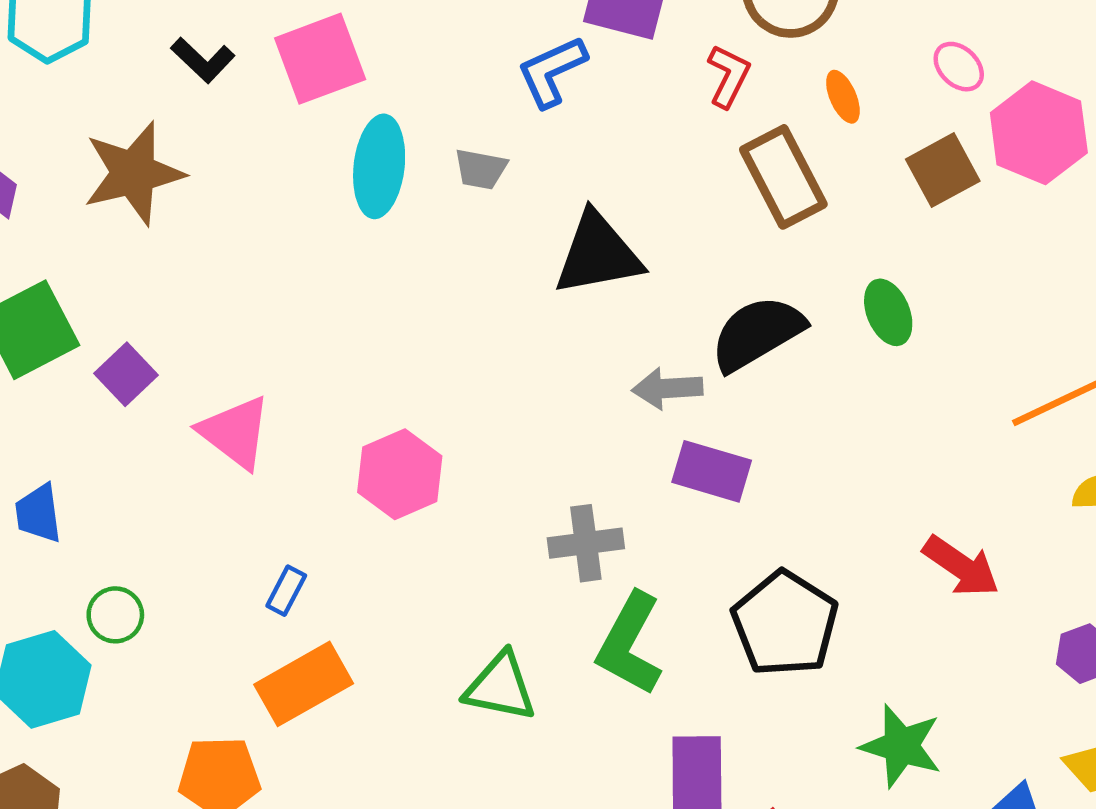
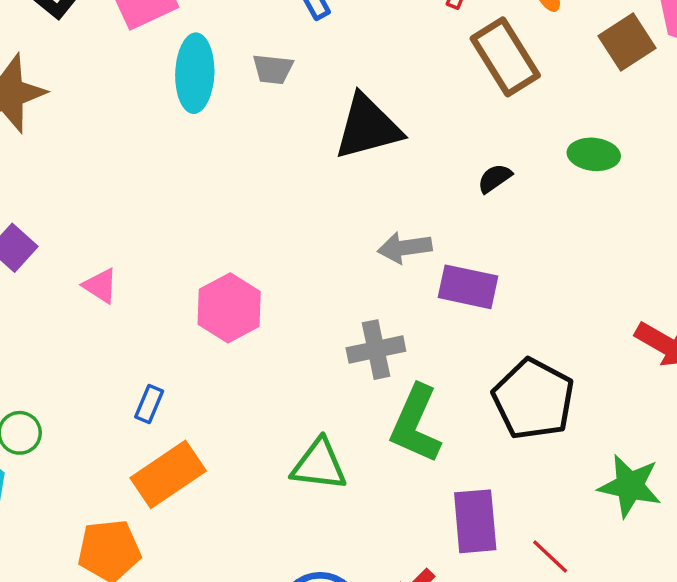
green ellipse: (888, 312) -> (594, 154), turned -57
black semicircle: (757, 333) -> (495, 178), size x0.5
gray arrow: (667, 388) -> (405, 248), moved
pink triangle: (235, 432) -> (100, 286), size x0.6

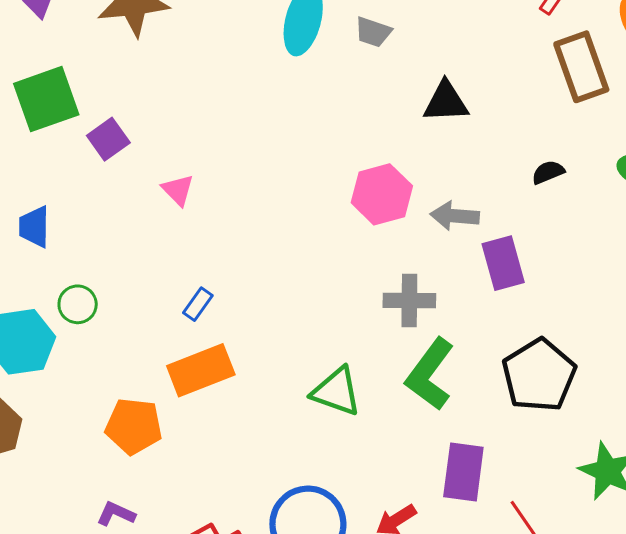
black triangle: (368, 127) -> (446, 102), size x0.7
purple rectangle: (468, 287) -> (503, 263), turned 50
pink hexagon: (229, 308) -> (382, 194), moved

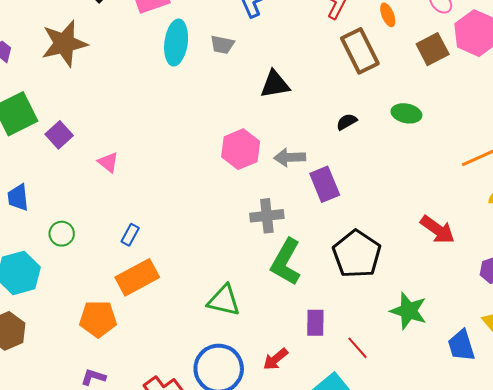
green circle: (78, 304) -> (62, 234), moved
green triangle: (336, 391) -> (224, 300), moved
purple rectangle: (463, 472) -> (315, 323), size x0.7

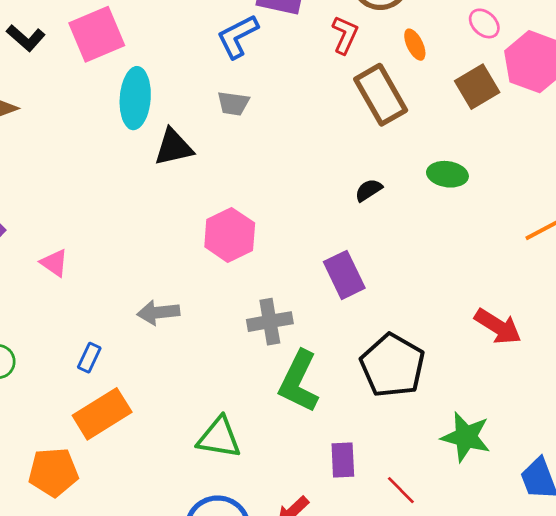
gray trapezoid: (222, 45) -> (233, 103), moved
black triangle: (275, 84) -> (173, 147), moved
gray arrow: (290, 157) -> (158, 312), moved

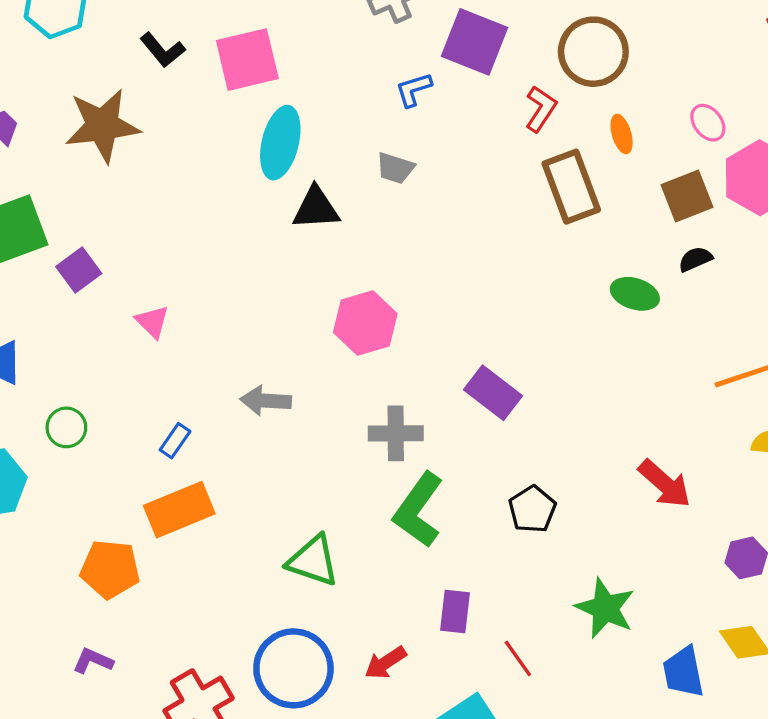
blue L-shape: (238, 36) -> (414, 90), size x0.7
black semicircle: (369, 190) -> (695, 259), moved
purple rectangle: (344, 275) -> (493, 393), turned -36
black pentagon: (392, 365) -> (532, 509), size x0.6

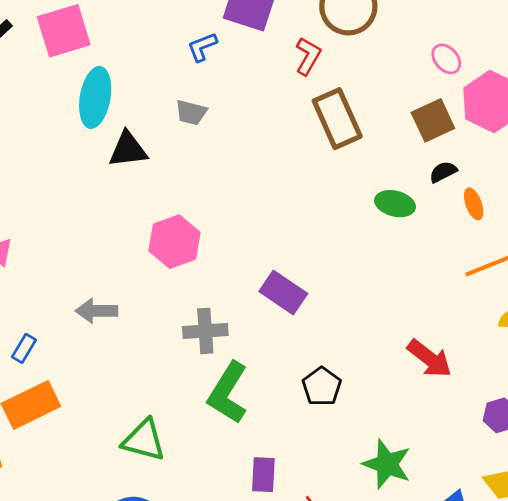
orange ellipse: (622, 134) -> (474, 204), moved

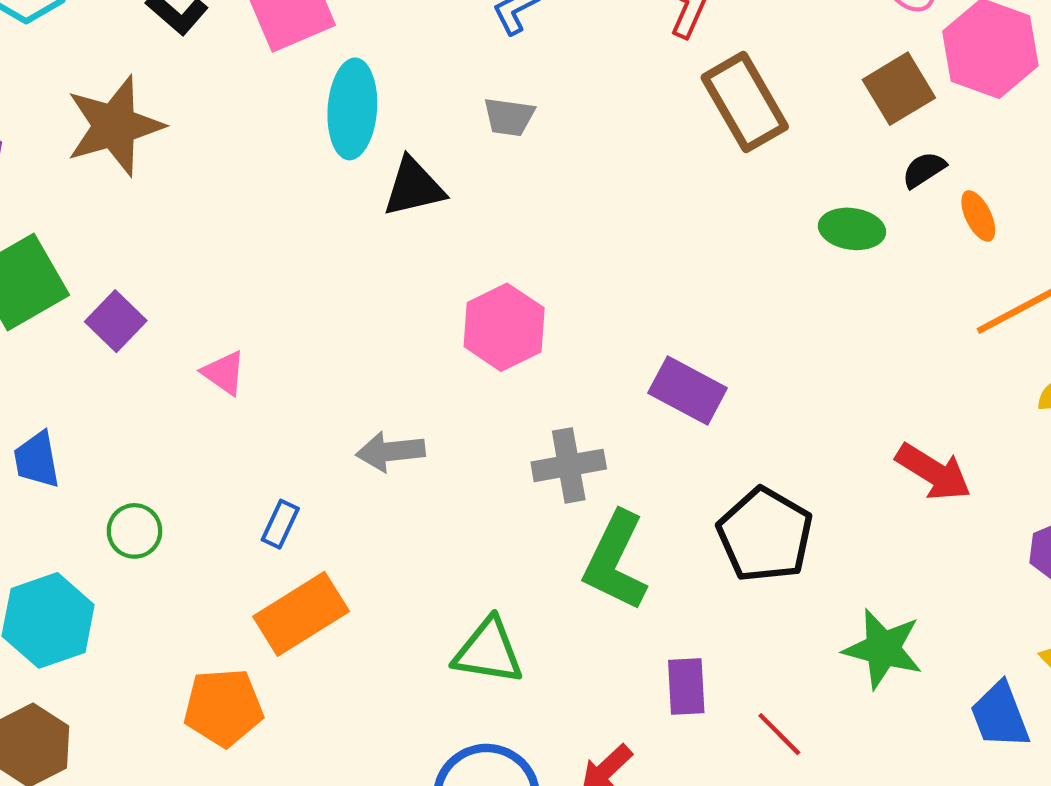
black pentagon: (322, 386) -> (765, 535), size x1.5

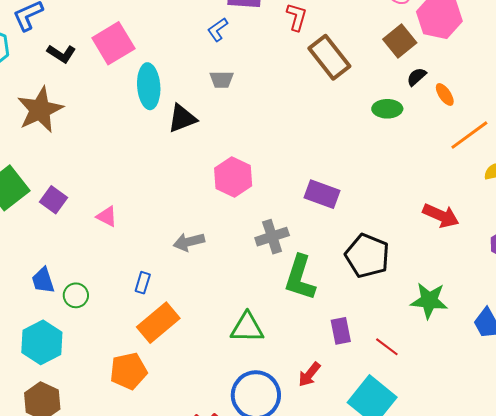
blue trapezoid: (37, 460) -> (43, 280), moved

